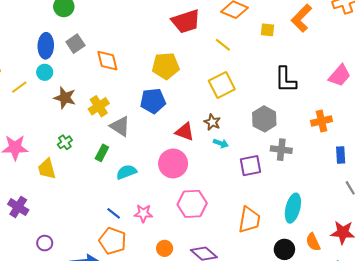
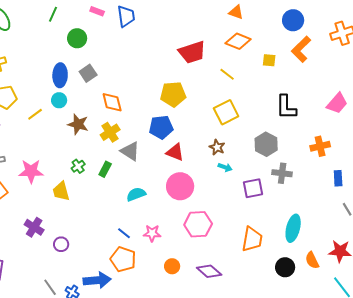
orange diamond: (107, 61) -> (112, 102), moved
red triangle: (185, 132) -> (175, 152), moved
green rectangle: (102, 153) -> (105, 169), moved
purple circle: (45, 243) -> (61, 244), moved

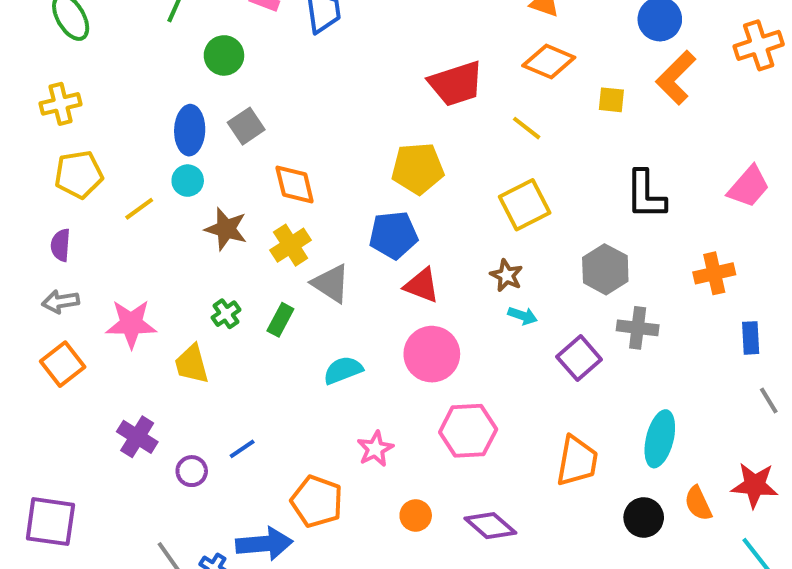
purple square: (253, 188) -> (579, 358), turned -30
blue line: (124, 233) -> (242, 449), moved, turned -72
pink star: (152, 233) -> (375, 449), turned -30

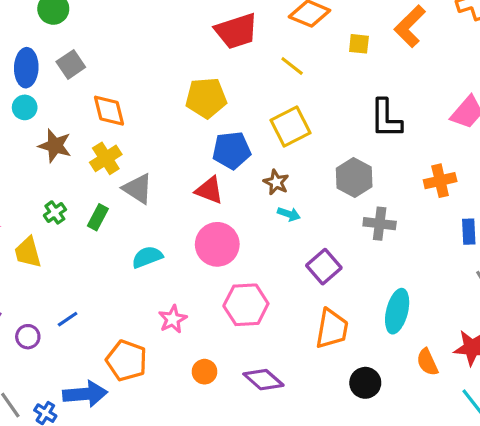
blue pentagon: (393, 235) -> (232, 150), moved
purple square: (579, 358) -> (324, 267), moved
black circle: (644, 518) -> (365, 383), moved

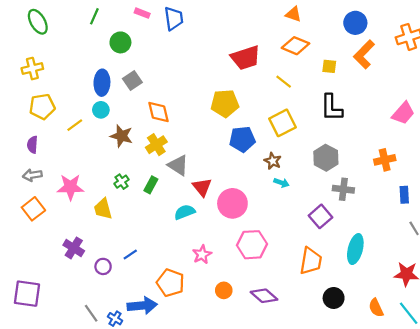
black L-shape: (386, 119) -> (331, 108), moved
red triangle: (209, 190) -> (202, 187), moved, turned 30
purple square: (324, 267) -> (321, 216), moved
orange semicircle: (427, 362) -> (376, 308), moved

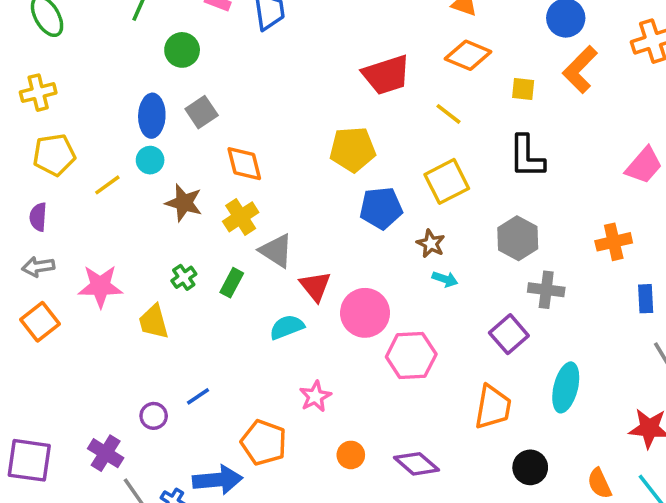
pink hexagon: (252, 245) -> (411, 355), moved
purple cross: (74, 248) -> (106, 453), moved

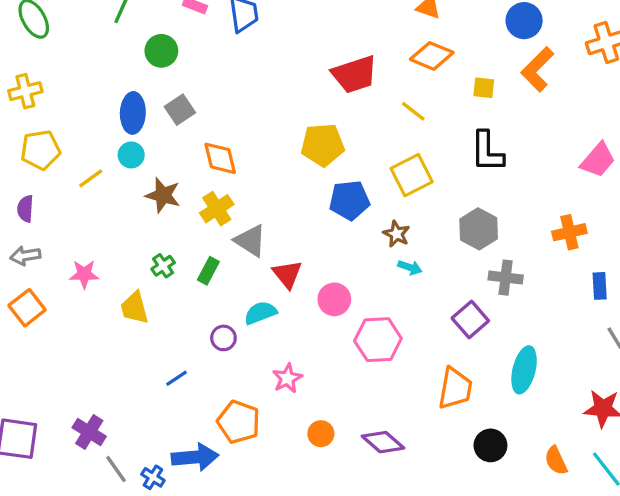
pink star: (100, 286) -> (84, 274), size x0.7
pink circle: (365, 313) -> (334, 299), size x0.7
purple circle: (154, 416) -> (223, 338), moved

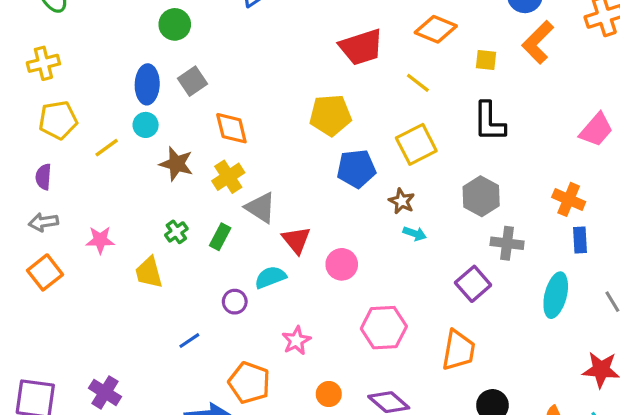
orange cross: (569, 232) -> (569, 199), turned 36
blue rectangle: (600, 286) -> (580, 240), moved
pink hexagon: (378, 340) -> (384, 328), moved
cyan ellipse: (524, 370) -> (556, 295), moved

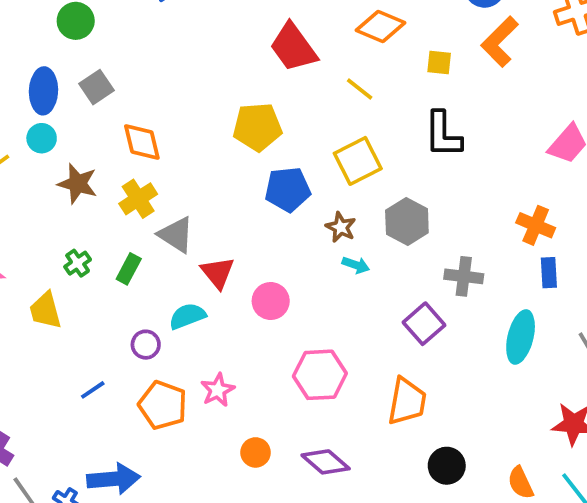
red trapezoid: (361, 47) -> (293, 47), turned 72
gray hexagon: (481, 196) -> (407, 221), moved
orange pentagon: (249, 383) -> (163, 405), moved

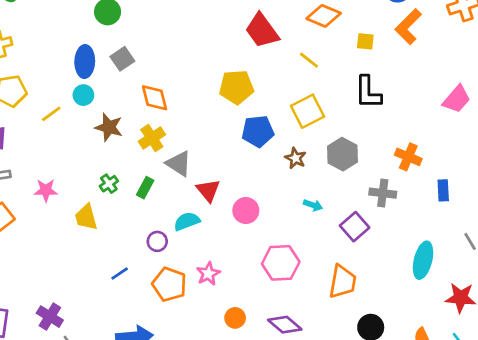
orange cross: (536, 225) -> (408, 157), moved
cyan arrow: (356, 265) -> (313, 205), moved
cyan ellipse: (521, 337) -> (423, 260), moved

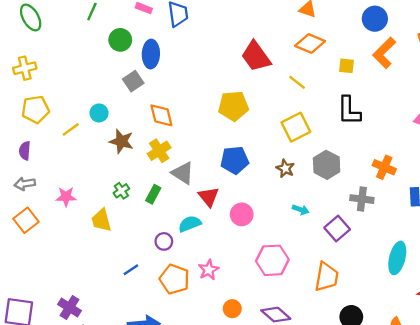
blue ellipse: (85, 62) -> (151, 54), moved
blue pentagon: (258, 131) -> (235, 160), moved

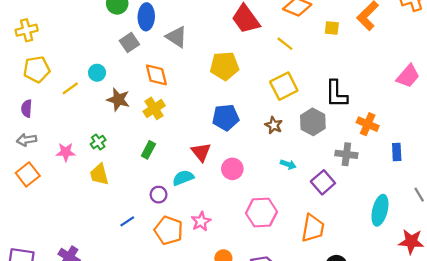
black L-shape: (349, 111) -> (336, 94), moved
gray triangle: (183, 173) -> (176, 37), moved
green cross: (121, 191) -> (98, 142), moved

